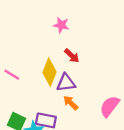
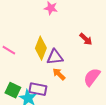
red arrow: (72, 56) -> (86, 39), moved

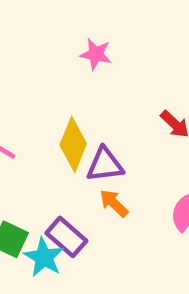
purple rectangle: (38, 89) -> (66, 237), turned 30

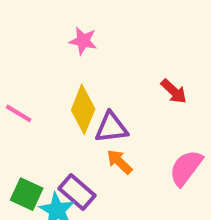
pink star: (96, 54) -> (83, 41), moved

